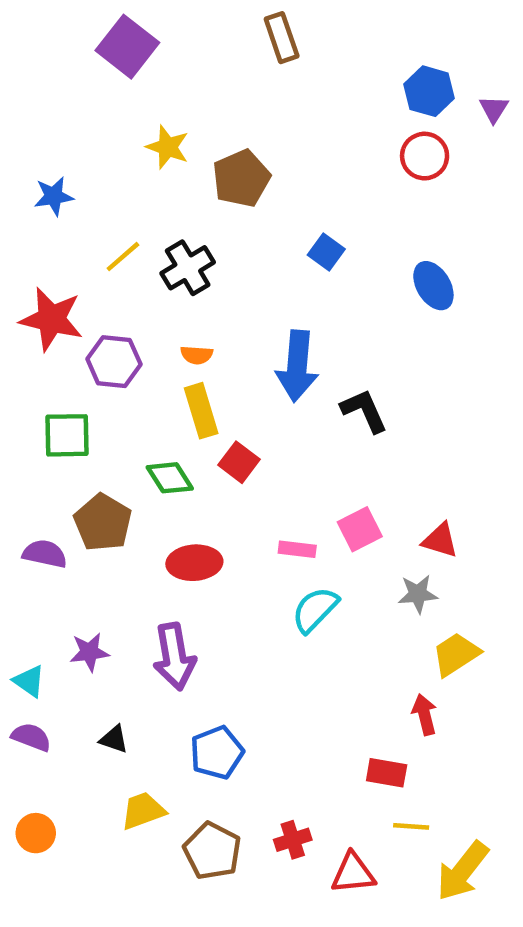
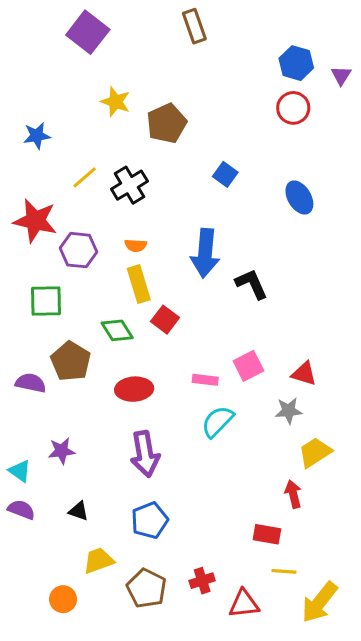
purple arrow: (174, 657) -> (145, 454), moved
orange circle: (36, 833) -> (63, 599), moved

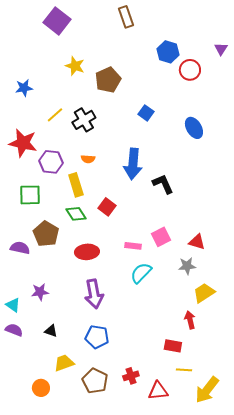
blue hexagon: (296, 63) -> (168, 52), moved
yellow rectangle: (139, 284) -> (76, 185), moved
blue pentagon: (150, 520) -> (97, 337), turned 30

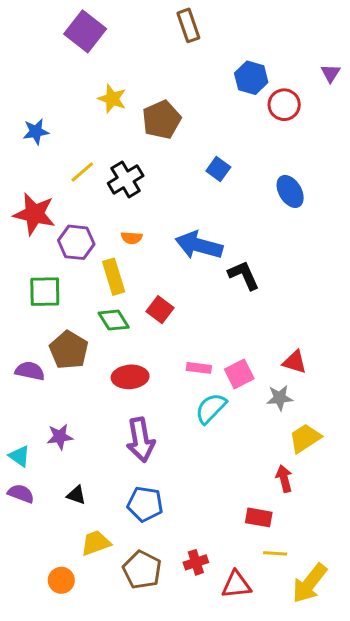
blue arrow: (133, 164) -> (199, 245), turned 100
pink square: (161, 237) -> (239, 374), moved

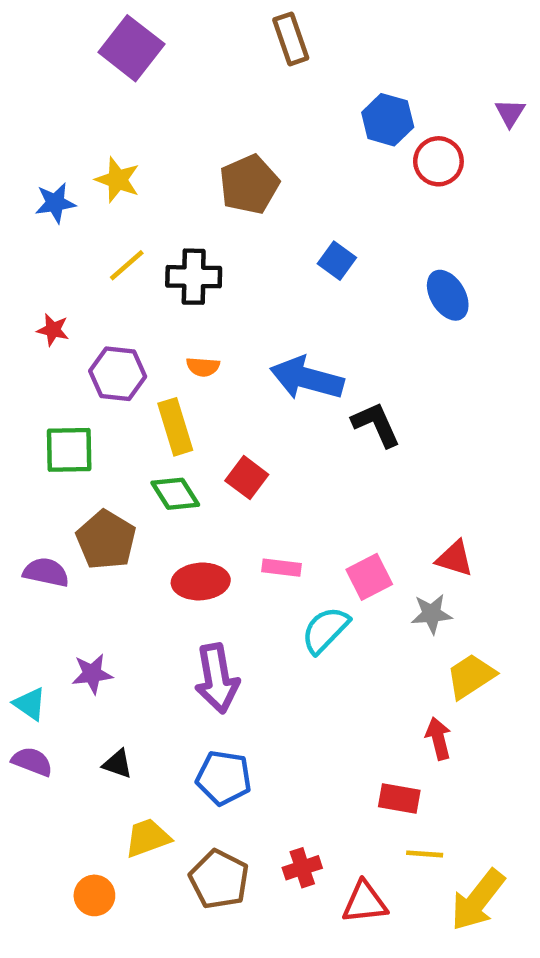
yellow star: (112, 99) -> (118, 180), moved
black cross: (126, 179) -> (194, 277), turned 32
red star: (34, 214) -> (53, 330), size x0.5
pink rectangle: (199, 368) -> (281, 568), moved

